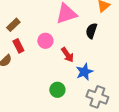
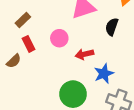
red arrow: (67, 55) -> (84, 54), turned 112
green circle: (57, 90) -> (73, 94), size x1.5

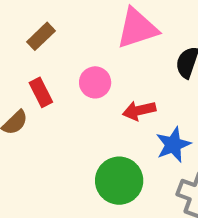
brown rectangle: (23, 20) -> (41, 36), moved

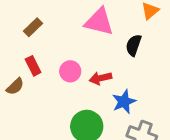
pink triangle: (137, 28) -> (99, 22), turned 32
pink circle: (95, 82) -> (70, 71), moved

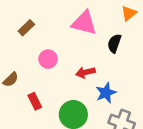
red rectangle: (33, 66) -> (35, 101), moved
pink circle: (70, 71) -> (48, 59), moved

